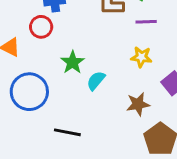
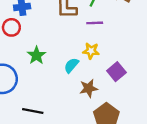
cyan semicircle: (96, 81) -> (71, 65), moved

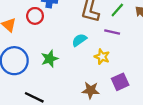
green star: (37, 55) -> (50, 59), moved
cyan semicircle: (71, 65) -> (79, 40), moved

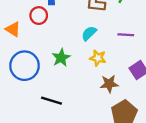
purple line: (112, 32) -> (126, 35), moved
yellow star: (102, 57) -> (98, 58), moved

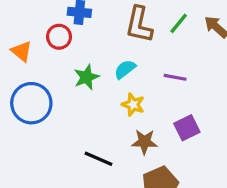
green star: (61, 58) -> (86, 77), moved
black line: (51, 101) -> (98, 159), moved

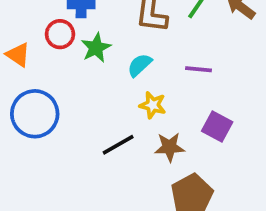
green star: (86, 77) -> (96, 48), moved
purple square: (187, 128) -> (217, 126), turned -30
black line: (98, 159) -> (118, 145), moved, turned -48

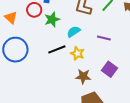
black line: (118, 145) -> (57, 49), moved

